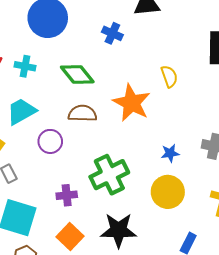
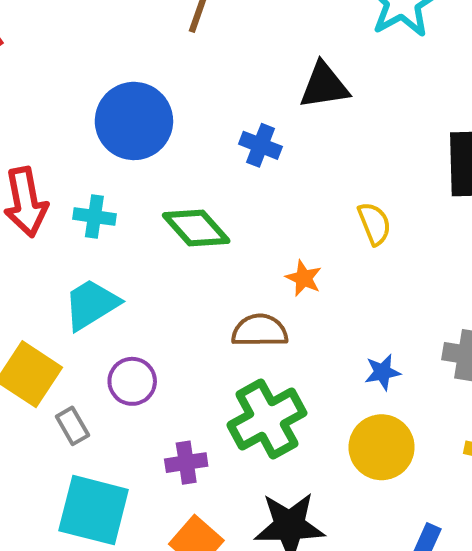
orange star: (132, 103) -> (304, 278), size x0.5
brown semicircle: (82, 113) -> (260, 331), moved
purple circle: (50, 141) -> (132, 381), moved

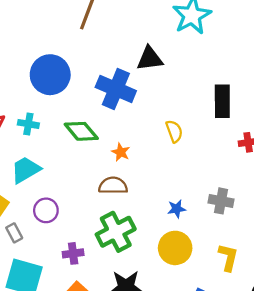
blue cross: (260, 145) -> (116, 89), size x1.8
orange star: (304, 278) -> (121, 152), moved

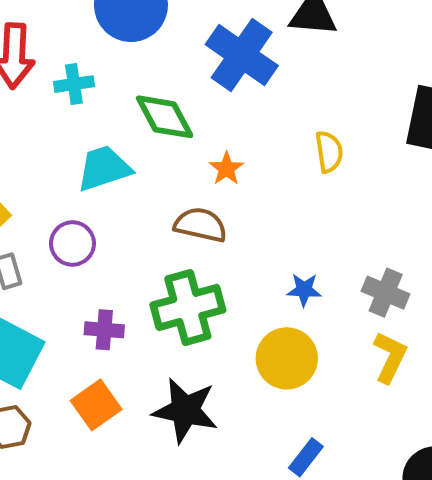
cyan cross: (28, 124) -> (74, 84), turned -30
cyan trapezoid: (26, 170) -> (104, 168), moved
yellow L-shape: (228, 257) -> (390, 357), moved

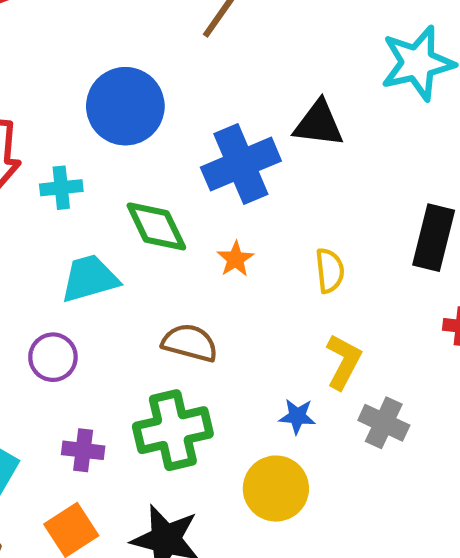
blue cross: (242, 55) -> (241, 164), turned 30
orange star: (226, 169) -> (235, 259), moved
yellow L-shape: (390, 357) -> (343, 362), moved

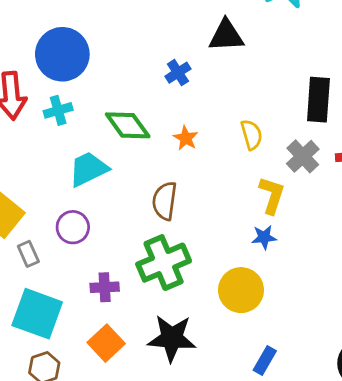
blue circle: (125, 106) -> (62, 54), moved
blue cross: (241, 164) -> (178, 73), size x0.5
brown semicircle: (190, 343) -> (165, 201), turned -87
blue star: (297, 416) -> (264, 237), moved
gray cross: (384, 423) -> (303, 156), moved, turned 32

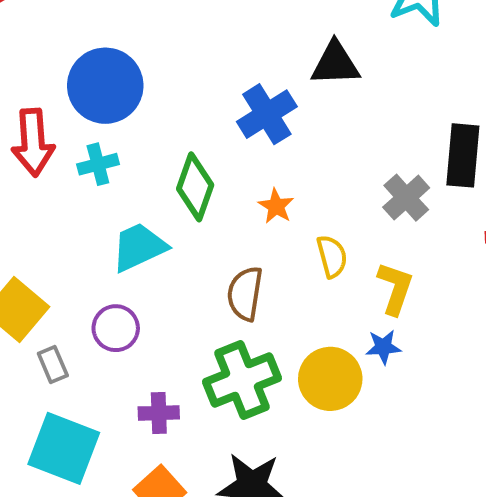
blue cross: (178, 73) -> (267, 114), size x1.6
green diamond: (128, 125) -> (195, 187), turned 54
yellow semicircle: (251, 135) -> (332, 256), moved
gray cross: (303, 156) -> (406, 198), moved
yellow circle: (241, 290) -> (330, 379), moved

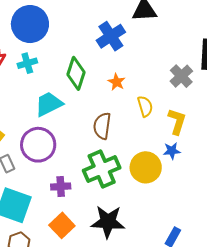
purple circle: (116, 328) -> (38, 145), size x1.5

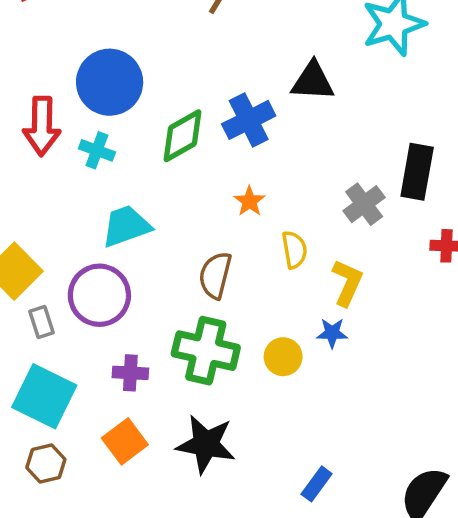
cyan cross: (27, 63) -> (97, 150), turned 30
green diamond: (76, 73) -> (182, 136), moved, turned 36
yellow circle: (146, 167) -> (283, 357), size x0.7
green cross: (102, 169) -> (206, 351), turned 30

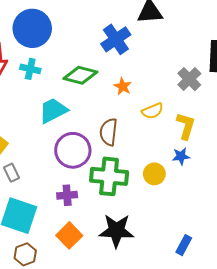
green diamond: (182, 136) -> (80, 75), moved, turned 52
yellow semicircle: (294, 250) -> (152, 111), turned 85
purple circle: (99, 295) -> (73, 150), moved

